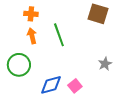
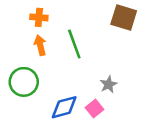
gray star: (105, 64) -> (108, 84), moved

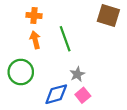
gray star: (108, 84) -> (77, 74), moved

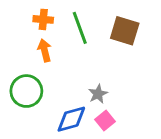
brown square: (108, 16) -> (125, 31), moved
green line: (65, 39) -> (80, 28), moved

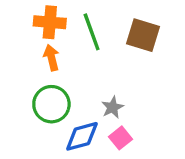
orange cross: (43, 19) -> (50, 22), size x1.4
green circle: (26, 91) -> (51, 104), moved

